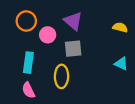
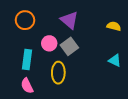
pink circle: (48, 35) -> (49, 43), moved
gray square: (73, 49) -> (69, 46), turned -30

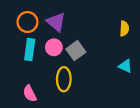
purple triangle: (69, 20) -> (56, 22), moved
yellow semicircle: (114, 26) -> (124, 29), turned 80
cyan rectangle: (27, 59) -> (30, 49), moved

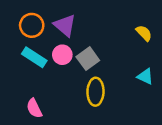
yellow semicircle: (124, 29) -> (144, 33), turned -48
cyan rectangle: (30, 49) -> (34, 57), turned -65
yellow ellipse: (64, 79) -> (95, 92), moved

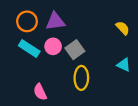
purple triangle: (65, 25) -> (55, 21), turned -48
pink semicircle: (34, 108) -> (40, 92), moved

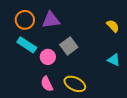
pink circle: (53, 46) -> (48, 57), moved
yellow ellipse: (81, 78) -> (75, 84), moved, turned -65
pink semicircle: (40, 92) -> (47, 84), moved

